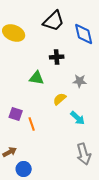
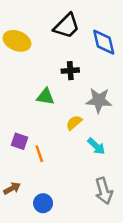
gray star: (80, 81) -> (99, 100), size x1.5
blue circle: (24, 169) -> (43, 203), moved

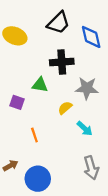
black cross: (70, 71) -> (62, 62), size x1.5
purple square: (19, 141) -> (17, 102), moved
blue circle: (43, 203) -> (38, 179), size x1.5

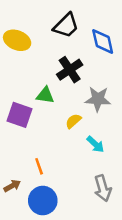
black cross: (62, 62) -> (70, 70), turned -30
purple square: (17, 102) -> (20, 115), size x1.5
orange line: (34, 135) -> (39, 166), moved

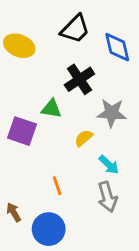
orange line: (39, 166) -> (57, 186), moved
brown arrow: (12, 186) -> (14, 212), turned -91
gray arrow: (103, 188) -> (107, 197), moved

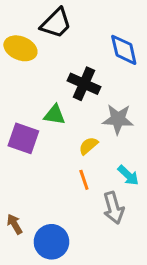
black trapezoid: (75, 29) -> (56, 23), moved
black cross: (79, 79) -> (84, 84), turned -32
cyan arrow: (109, 165) -> (128, 175), moved
orange line: (57, 186) -> (84, 180), moved

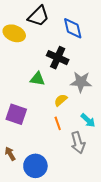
blue diamond: (124, 50) -> (73, 28), moved
purple square: (23, 138) -> (16, 114), moved

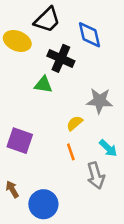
black cross: (58, 58) -> (61, 58), moved
green triangle: (37, 79) -> (43, 85), moved

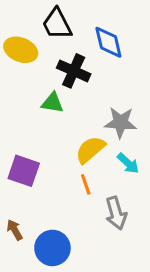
black trapezoid: (47, 20) -> (57, 24), turned 108
yellow semicircle: (75, 123) -> (90, 150), size x1.5
cyan arrow: (108, 148) -> (128, 163), moved

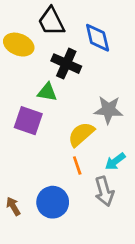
cyan arrow: (128, 163) -> (115, 161), moved, turned 100
purple square: (24, 171) -> (28, 121), moved
blue circle: (52, 248) -> (53, 202), moved

